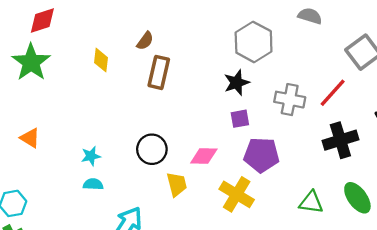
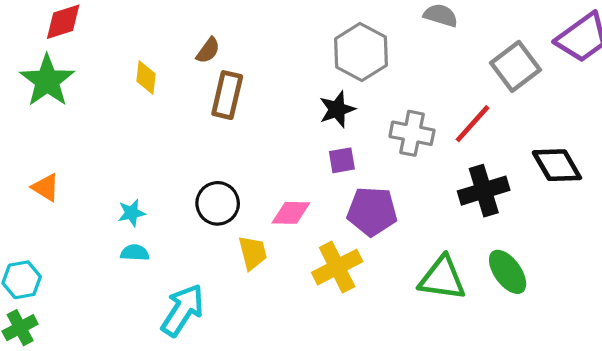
yellow cross: (237, 194) -> (337, 267), turned 32
green triangle: (311, 202) -> (442, 278), size x1.4

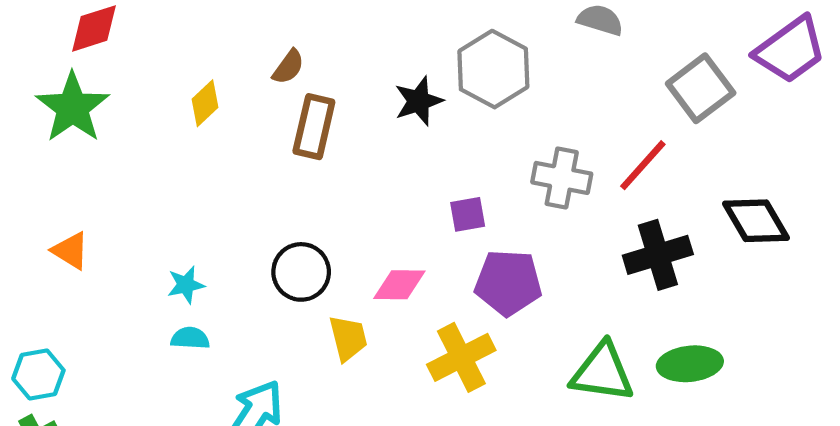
yellow diamond: (146, 78) -> (205, 103), turned 40
black star: (337, 109) -> (419, 101), moved
green ellipse: (508, 272) -> (690, 364), turned -60

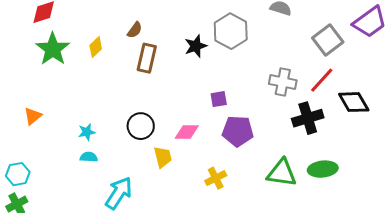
green star: (73, 107) -> (53, 49), moved
red line: (643, 165) -> (322, 80), moved
gray cross: (562, 178) -> (283, 82), moved
orange triangle: (70, 251) -> (33, 116), turned 48
yellow cross: (461, 357) -> (216, 178), moved, size x0.7

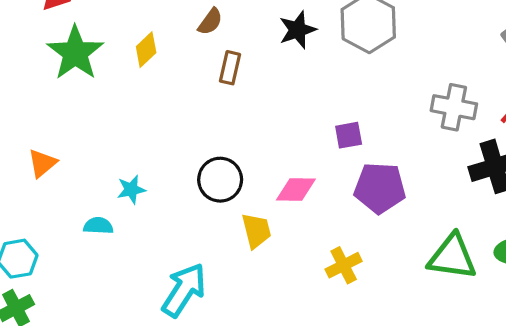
black star: (196, 46) -> (297, 30), moved
brown rectangle: (147, 58) -> (230, 68), size x0.7
cyan semicircle: (89, 157) -> (98, 226), moved

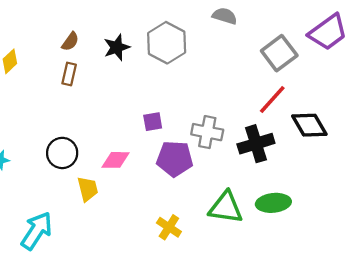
brown semicircle: (210, 22) -> (70, 42), moved
gray cross: (454, 107) -> (207, 132), moved
yellow cross: (344, 265) -> (169, 227), moved, turned -30

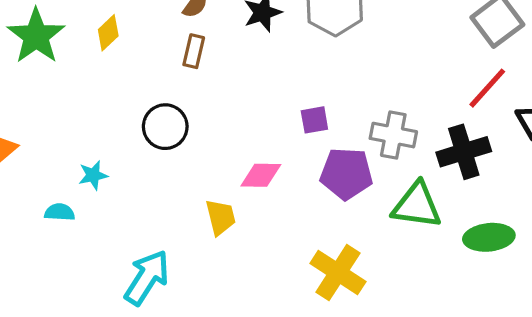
black circle: (62, 153) -> (165, 127), moved
green triangle: (226, 208) -> (417, 205), moved
yellow cross: (169, 227) -> (338, 273), size x1.5

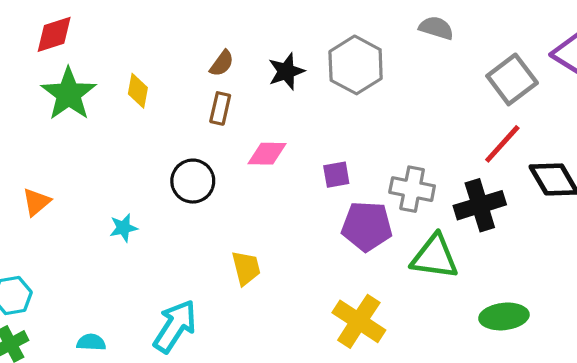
yellow diamond: (108, 33) -> (138, 91), turned -36
pink diamond: (261, 175) -> (267, 154), moved
cyan semicircle: (60, 212) -> (91, 342), moved
green ellipse: (489, 237) -> (504, 316), moved

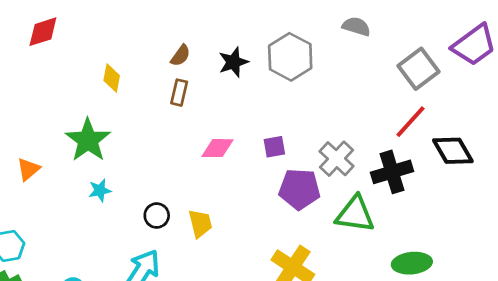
green star: (69, 94) -> (88, 140), moved
pink diamond: (267, 154) -> (217, 148), moved
black circle: (193, 181) -> (157, 216), moved, size x0.7
gray cross: (412, 189) -> (336, 159), turned 32

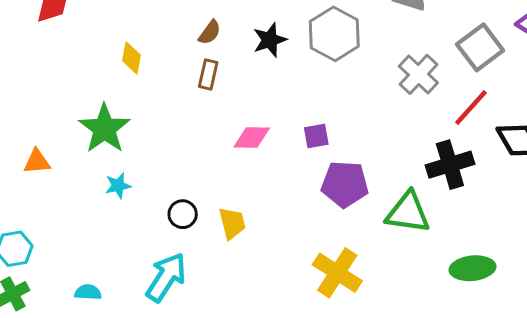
gray cross: (336, 159) -> (418, 74), moved
orange triangle: (28, 169) -> (37, 162), turned 35

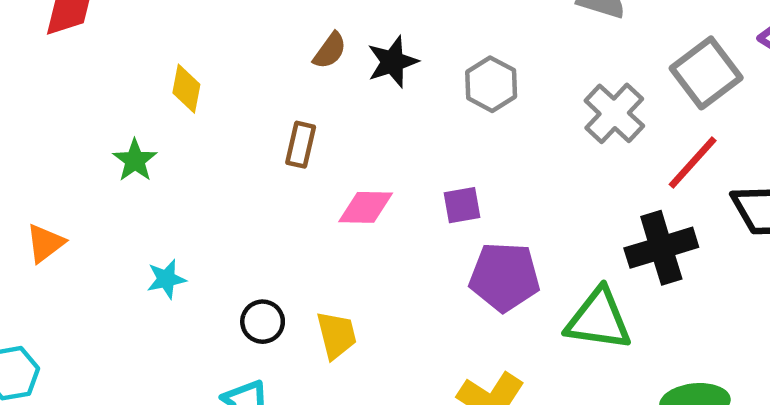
brown semicircle: (210, 32) -> (330, 51), moved
gray hexagon: (334, 34) -> (491, 84), moved, size x0.7
brown rectangle: (208, 74) -> (301, 145), moved
green star: (104, 129) -> (135, 160), moved, size x0.6
orange triangle: (37, 162) -> (45, 243), turned -32

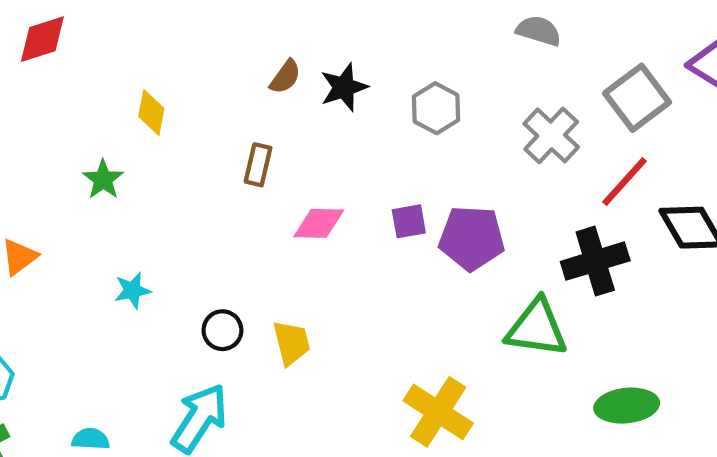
purple pentagon: (505, 277) -> (472, 238), moved

